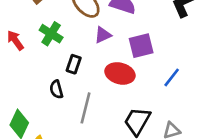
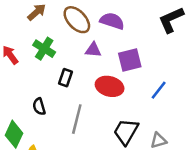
purple triangle: (103, 35) -> (93, 50), turned 30
black semicircle: (56, 89) -> (39, 106), moved

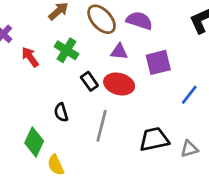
black rectangle: (66, 78) -> (89, 81), turned -54
red ellipse: (110, 86) -> (119, 84), moved
black trapezoid: (126, 132) -> (154, 139), turned 48

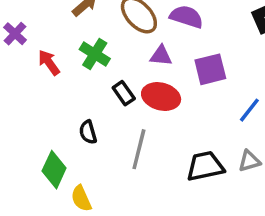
gray triangle: (189, 149) -> (249, 161), moved

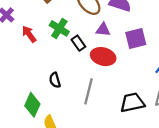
black rectangle: (124, 93) -> (78, 43), moved

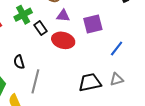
green cross: (59, 28) -> (23, 15), turned 30
gray line: (89, 91) -> (35, 81), moved

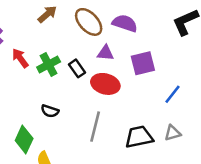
green cross: (23, 15) -> (49, 65), moved
black semicircle: (19, 62) -> (50, 111), turned -56
gray line: (35, 81) -> (95, 127), moved

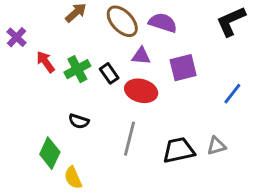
blue line: (173, 94) -> (232, 94), moved

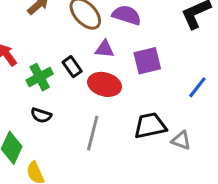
green cross: (77, 69) -> (40, 77), moved
gray triangle: (216, 146) -> (181, 140), turned 36
black trapezoid: (179, 150) -> (150, 126), moved

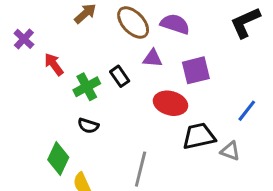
red ellipse: (105, 84) -> (170, 103), moved
blue line: (197, 87) -> (247, 111), moved
gray line: (93, 133) -> (141, 169), moved

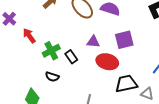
purple triangle: (153, 58) -> (93, 42), moved
black rectangle: (120, 76) -> (71, 57), moved

